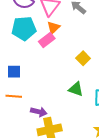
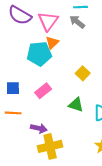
cyan pentagon: (24, 28) -> (39, 54), moved
pink rectangle: (47, 40) -> (43, 91), moved

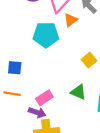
orange triangle: (52, 43) -> (71, 20), moved
pink rectangle: (43, 91) -> (44, 98), moved

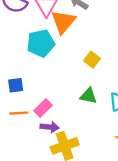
orange triangle: (71, 20) -> (63, 22), size x1.6
pink rectangle: (44, 98) -> (43, 108), moved

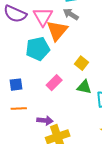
green triangle: (88, 96) -> (84, 87), moved
pink rectangle: (43, 108) -> (54, 83), moved

